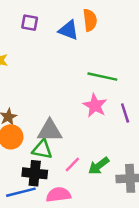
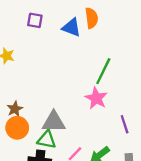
green line: (102, 77) -> (103, 71), turned -76
purple line: (125, 113) -> (125, 124), moved

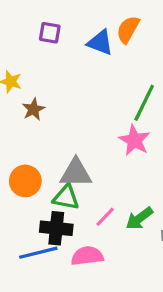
orange semicircle: (92, 18) -> (128, 29), turned -144
brown star: (15, 109) -> (33, 109), moved

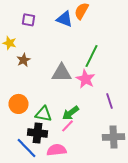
purple square: (50, 33) -> (28, 20), moved
gray triangle: (76, 173) -> (62, 73), moved
green arrow: (139, 218) -> (70, 113), moved
blue line: (38, 253) -> (26, 148), turned 60

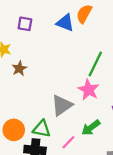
gray triangle: (62, 73) -> (62, 105), moved, turned -35
orange circle: (18, 104) -> (14, 130), moved
green arrow: (70, 113) -> (91, 128), moved

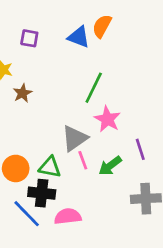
green line: (95, 64) -> (94, 88), moved
pink line: (68, 142) -> (83, 160), moved, turned -64

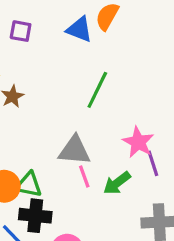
pink star: (107, 119) -> (138, 142), moved
gray triangle: (75, 138) -> (74, 150), turned 40
green triangle: (50, 167) -> (29, 185), moved

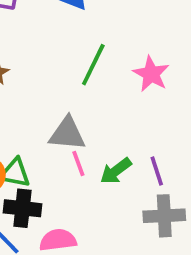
pink star: (138, 142) -> (151, 74), moved
purple line: (153, 163) -> (157, 171), moved

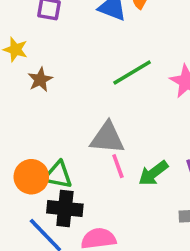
green line: (93, 65) -> (132, 72), turned 33

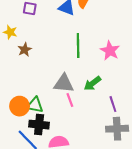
green line: (132, 72) -> (78, 45), turned -60
green arrow: (153, 173) -> (92, 83), moved

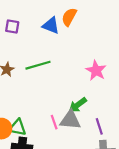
green line: (78, 45) -> (38, 65), moved, turned 75
gray triangle: (64, 83) -> (70, 120), moved

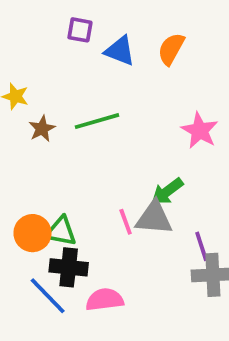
orange semicircle: (69, 17) -> (171, 49), moved
purple square: (12, 27) -> (80, 30), moved
purple line: (99, 126) -> (202, 246), moved

